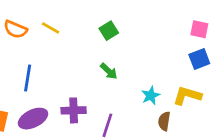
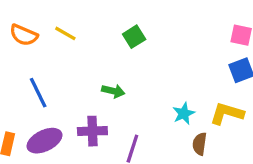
green arrow: (109, 71) -> (113, 91), moved, turned -30
blue line: (28, 78) -> (38, 93), turned -35

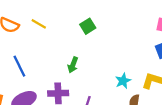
green arrow: (113, 91) -> (73, 65), turned 98

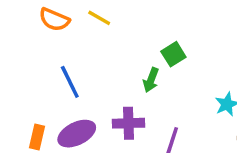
green square: (88, 26) -> (173, 54), moved

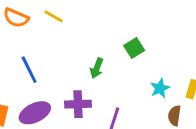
green square: (173, 54) -> (134, 48), moved

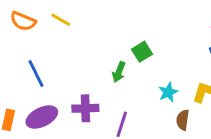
green arrow: (97, 68) -> (119, 72), moved

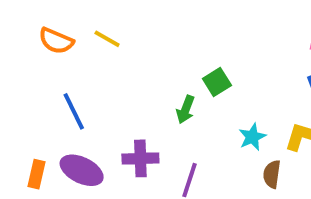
purple ellipse: (42, 117) -> (82, 170), turned 52

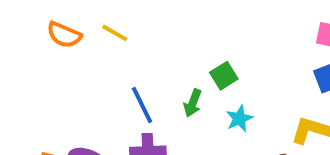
blue line: (74, 111) -> (142, 105), moved
cyan star: (252, 137) -> (239, 119), moved

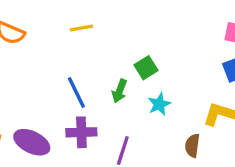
yellow line: (115, 33) -> (81, 28), moved, turned -40

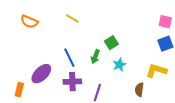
yellow line: (81, 28) -> (72, 19), turned 40
purple ellipse: (32, 142) -> (41, 74), moved, turned -70

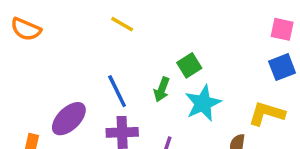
orange semicircle: (29, 22) -> (26, 29), moved
cyan star: (119, 65) -> (203, 103), size x1.5

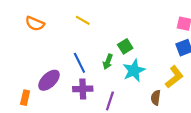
orange semicircle: (26, 29) -> (35, 24), moved
yellow L-shape: (267, 114) -> (174, 77), turned 125

